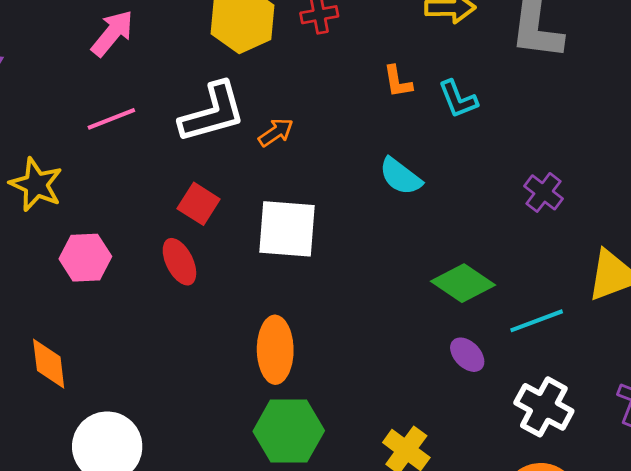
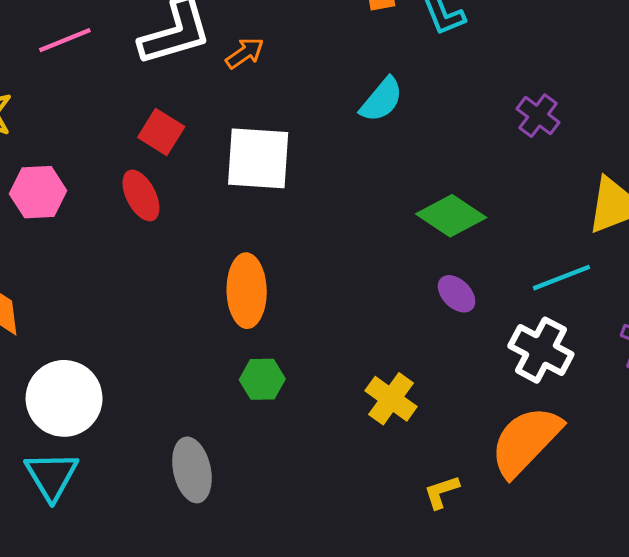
cyan semicircle: (400, 176) -> (381, 100), turned -87
cyan line: (537, 321) -> (561, 278), moved
green hexagon: (289, 431) -> (262, 379), size x0.6

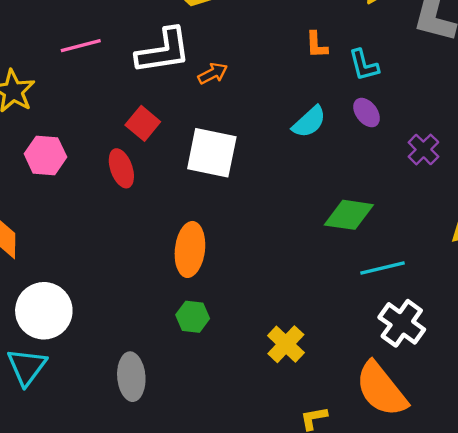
green diamond: (451, 216) -> (349, 215), turned -33
cyan line: (561, 278) -> (383, 268), moved
purple ellipse: (457, 294) -> (367, 113), moved
orange semicircle: (526, 441) -> (381, 389), turned -90

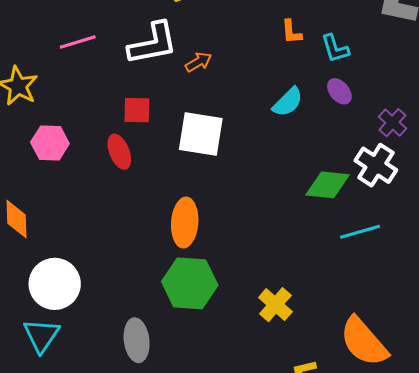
red square: (143, 123) -> (137, 110), turned -36
green hexagon: (193, 317) -> (190, 283), size x1.8
white cross: (402, 323) -> (376, 165), moved

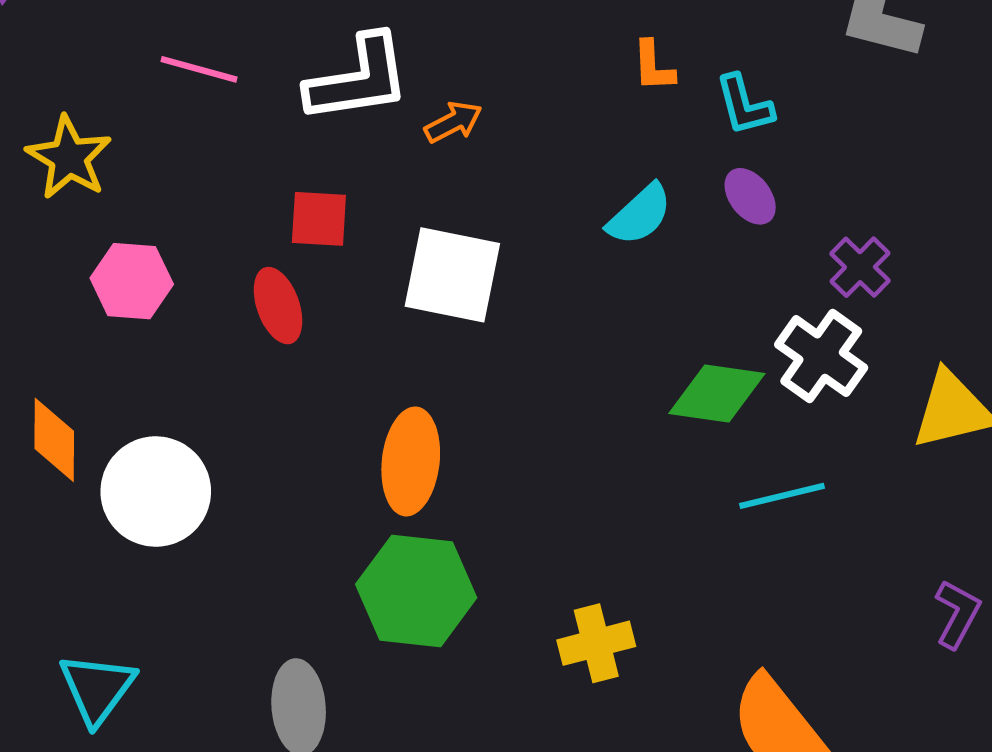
pink line: (78, 42) -> (199, 69), turned 30
white circle: (55, 284) -> (156, 492), moved
yellow cross: (275, 305) -> (596, 643), turned 32

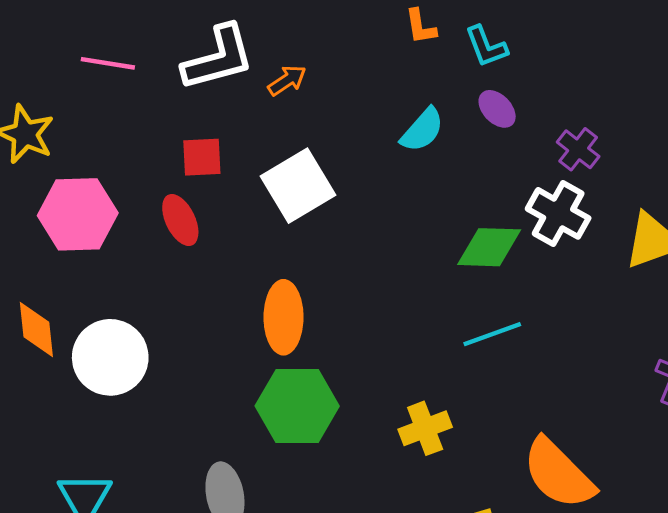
white square: (452, 275) -> (298, 186), turned -36
pink hexagon: (132, 281) -> (78, 214), size x1.4
cyan line: (782, 496) -> (492, 334), moved

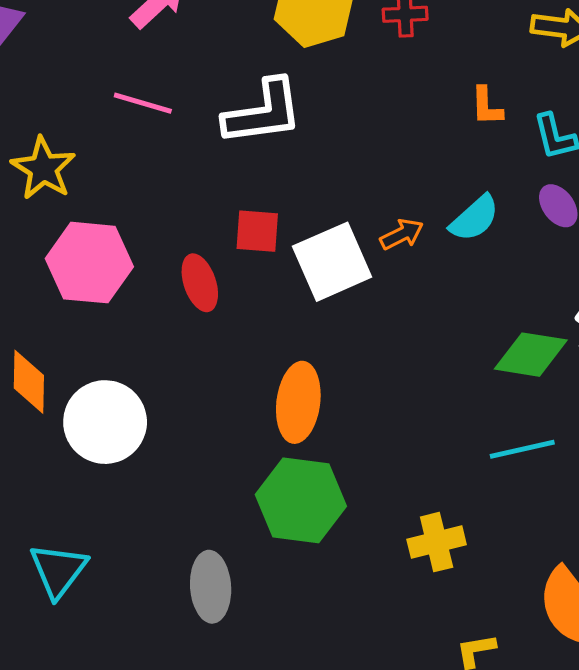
orange arrow: (287, 80) -> (402, 234), moved
red square: (202, 157) -> (257, 231), moved

